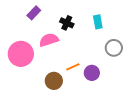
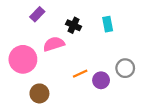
gray circle: (114, 48) -> (125, 68), moved
brown circle: (54, 81) -> (39, 93), moved

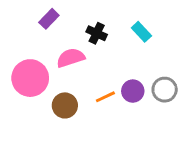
cyan rectangle: (108, 24) -> (141, 32), turned -32
purple circle: (101, 80) -> (133, 91), moved
brown circle: (39, 93) -> (65, 105), moved

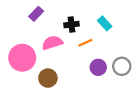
black cross: (97, 33) -> (71, 25), turned -32
orange line: (105, 97) -> (85, 43), moved

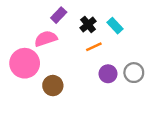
purple rectangle: (36, 14) -> (59, 15), moved
black cross: (71, 25) -> (88, 24), moved, turned -32
pink semicircle: (52, 43) -> (46, 39), moved

